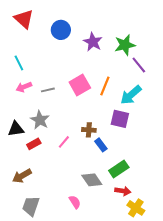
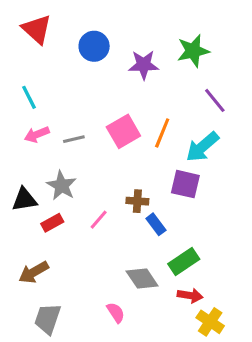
purple star: (93, 42) -> (144, 65), turned -30
green star: (125, 45) -> (193, 51), moved

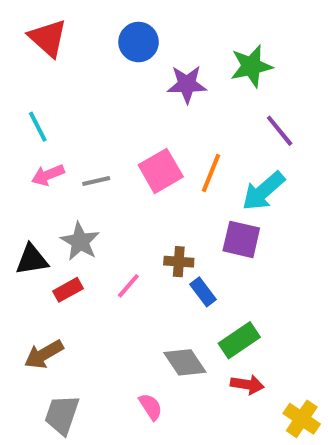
blue circle: (94, 46) -> (139, 42), moved
yellow cross: (210, 322) -> (302, 419), moved

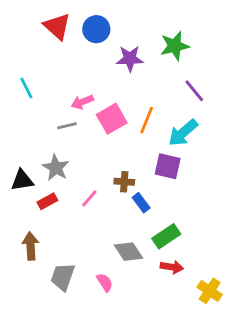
red triangle: (48, 38) -> (57, 26), moved
pink arrow: (48, 175) -> (82, 102), moved
brown arrow: (44, 354) -> (31, 246), turned 116
gray trapezoid: (62, 415) -> (63, 277), moved

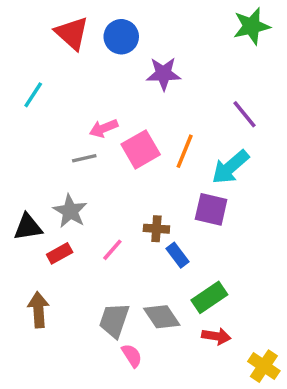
green star: (175, 46) -> (252, 26), moved
cyan line: (26, 88) -> (33, 95), moved, turned 60
gray trapezoid: (63, 277) -> (114, 320), moved

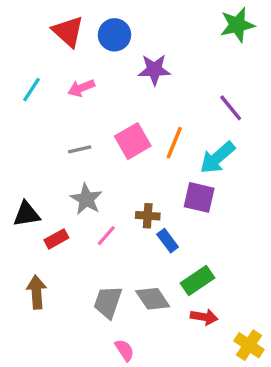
pink arrow: (104, 128) -> (81, 88), moved
gray star: (70, 211) -> (86, 199), moved
pink semicircle: (132, 356) -> (124, 350), moved

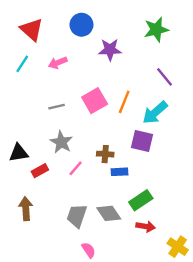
green star: (237, 25) -> (156, 29), moved
red triangle: (68, 32) -> (32, 29), moved
blue rectangle: (168, 241) -> (119, 172), turned -56

